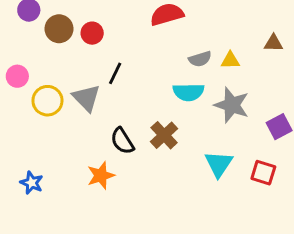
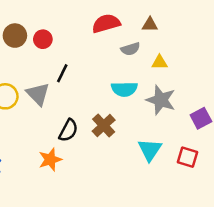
brown triangle: (273, 43) -> (150, 25), moved
gray semicircle: (200, 59) -> (130, 49), moved
black semicircle: (122, 141) -> (68, 130), turned -120

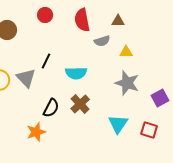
red semicircle: (106, 23) -> (82, 20), turned -85
red circle: (43, 39) -> (45, 15), moved
cyan semicircle: (124, 89) -> (76, 73), moved

